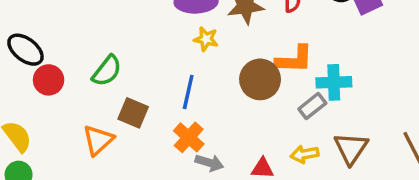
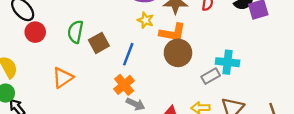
orange L-shape: (294, 59) -> (172, 33), moved
green semicircle: (107, 71) -> (75, 32), turned 145
brown square: (133, 113) -> (99, 43), moved, turned 30

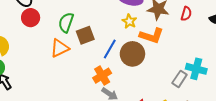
brown circle: (178, 53) -> (132, 54), moved
gray rectangle: (211, 76) -> (180, 79), turned -35
orange triangle: (63, 78) -> (60, 48), moved

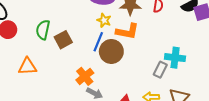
orange triangle: (60, 48) -> (27, 66), moved, turned 30
blue line: (110, 49) -> (98, 42), moved

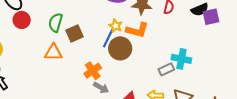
yellow star: (104, 20) -> (116, 26), moved
orange triangle: (27, 66) -> (53, 52), moved
gray rectangle: (160, 70) -> (166, 69), turned 35

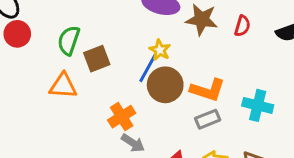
orange L-shape: (137, 30) -> (208, 90), moved
gray rectangle: (166, 69) -> (208, 119), moved

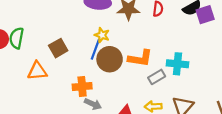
green semicircle: (69, 40) -> (17, 38), moved
orange cross: (122, 117) -> (82, 86), turned 36
gray rectangle: (208, 119) -> (157, 77), moved

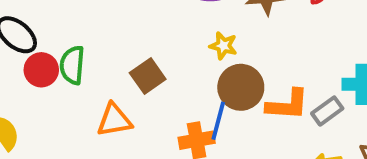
blue line: (95, 49) -> (218, 121), moved
orange L-shape: (140, 58) -> (287, 105), moved

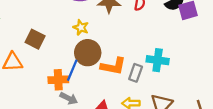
brown square: (148, 76) -> (35, 39), turned -36
gray rectangle: (327, 111) -> (136, 73), turned -42

